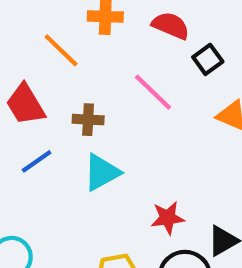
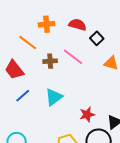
brown cross: (88, 120) -> (50, 61), moved

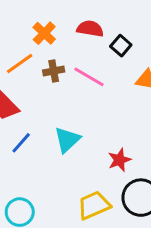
orange cross: (46, 24) -> (44, 33), turned -35
orange line: (28, 43) -> (20, 63), turned -66
brown cross: (50, 61) -> (54, 71), moved

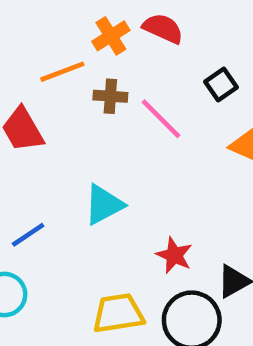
red semicircle: (90, 29) -> (163, 28), moved
blue line: (21, 143) -> (28, 235), moved
red star: (119, 160) -> (174, 255), turned 30

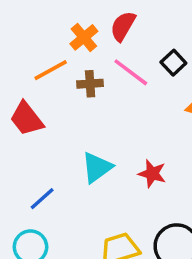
red semicircle: (163, 28) -> (123, 26), turned -76
pink line: (161, 119) -> (131, 72), moved
red star: (174, 255) -> (152, 174), moved

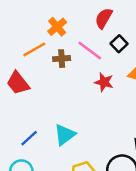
red semicircle: (123, 26) -> (104, 18), moved
cyan triangle: (97, 167) -> (65, 135), moved
red star: (152, 174) -> (104, 82), moved

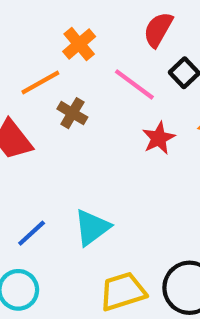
brown cross: (62, 59) -> (72, 113), moved, turned 35
red star: (104, 82) -> (159, 138), turned 30

